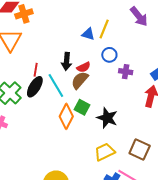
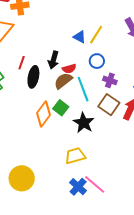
cyan line: (56, 86) -> (83, 89), moved
black ellipse: (35, 87) -> (33, 77), moved, turned -30
brown square: (140, 149) -> (109, 105), moved

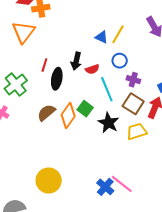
brown semicircle: (63, 81) -> (46, 113), moved
yellow trapezoid: (75, 156) -> (137, 131), moved

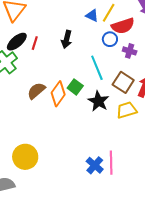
red semicircle: (92, 69) -> (123, 26), moved, size x1.6
black ellipse: (57, 79) -> (17, 42), moved, turned 40
purple cross: (133, 80) -> (130, 51), moved
yellow circle: (49, 181) -> (25, 157), moved
pink line: (122, 184) -> (111, 163), turned 50

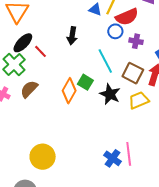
red line: (35, 43) -> (41, 51), moved, turned -56
brown semicircle: (36, 91) -> (29, 89), moved

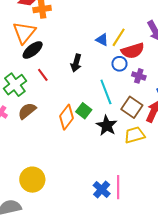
black ellipse: (23, 43) -> (33, 50), moved

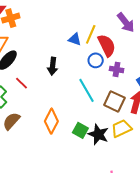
red semicircle: (133, 51) -> (107, 45), turned -90
green square: (84, 111) -> (80, 130), moved
black star: (107, 126) -> (98, 134), moved

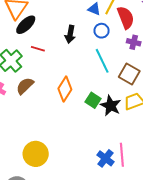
blue circle: (96, 60) -> (102, 31), moved
red line: (22, 83) -> (38, 49), turned -32

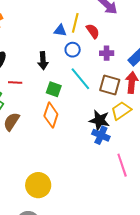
red semicircle: (126, 18) -> (93, 31), size x0.7
green square: (93, 100) -> (54, 89), moved
blue cross: (105, 158) -> (101, 135), moved

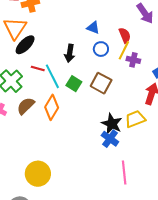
yellow line: (75, 23) -> (124, 50), moved
cyan line: (80, 79) -> (52, 76), moved
brown square: (110, 85) -> (101, 83), moved
orange diamond: (51, 115) -> (52, 107), moved

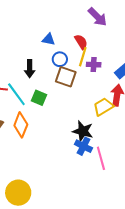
brown square: (101, 83) -> (66, 77), moved
yellow trapezoid: (135, 119) -> (103, 107), moved
pink line: (124, 172) -> (101, 158), moved

